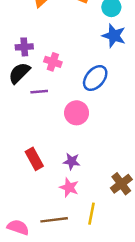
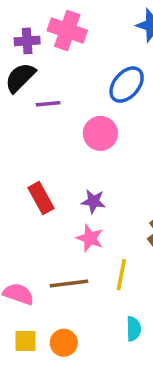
pink cross: (53, 62) -> (67, 30), moved, size x1.5

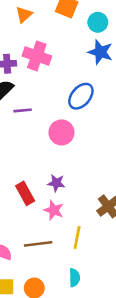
red rectangle: (41, 198) -> (25, 193), moved
cyan semicircle: (134, 329) -> (74, 278), moved

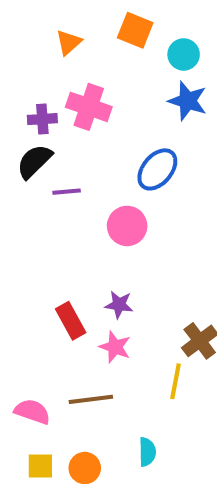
yellow line: (77, 237) -> (176, 381), moved

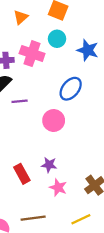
cyan circle: (184, 54) -> (57, 39), moved
pink star: (115, 347) -> (58, 187), moved
yellow line: (176, 381) -> (81, 219), moved, turned 54

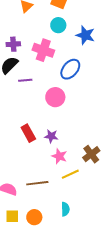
pink cross: (32, 54) -> (43, 50), moved
red rectangle: (22, 174) -> (28, 133), moved
yellow line: (81, 219) -> (70, 174), moved

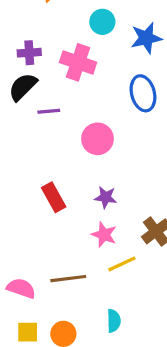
blue star: (85, 35) -> (146, 38), turned -30
blue ellipse: (70, 69) -> (143, 93), moved, turned -55
purple star: (51, 136) -> (106, 197), moved

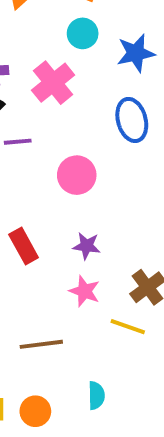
pink cross: (78, 62) -> (53, 83), turned 32
yellow line: (122, 264) -> (128, 327), moved, turned 44

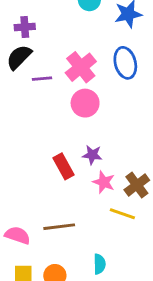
pink cross: (53, 83) -> (81, 67), moved
red rectangle: (24, 246) -> (64, 166), moved
pink star: (85, 291) -> (104, 182), moved

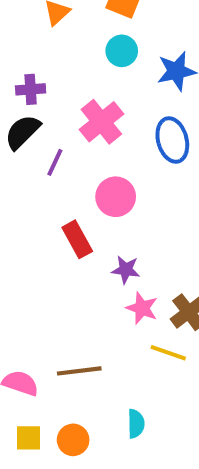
pink cross: (81, 67) -> (101, 122), moved
purple line: (42, 79) -> (55, 162), turned -60
red rectangle: (64, 166) -> (77, 239), moved

